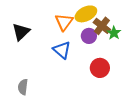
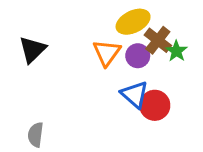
orange triangle: (64, 22) -> (107, 53), moved
blue triangle: (62, 50) -> (135, 94), moved

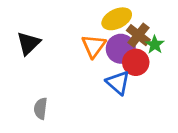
purple circle: (138, 56) -> (121, 49), size x1.4
red circle: (155, 105) -> (136, 62), moved
gray semicircle: (36, 135) -> (41, 108), moved

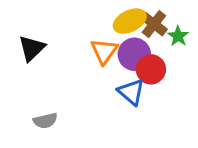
brown cross: (138, 35) -> (154, 24), moved
green star: (155, 45) -> (178, 36), moved
gray semicircle: (41, 108) -> (45, 121), turned -110

